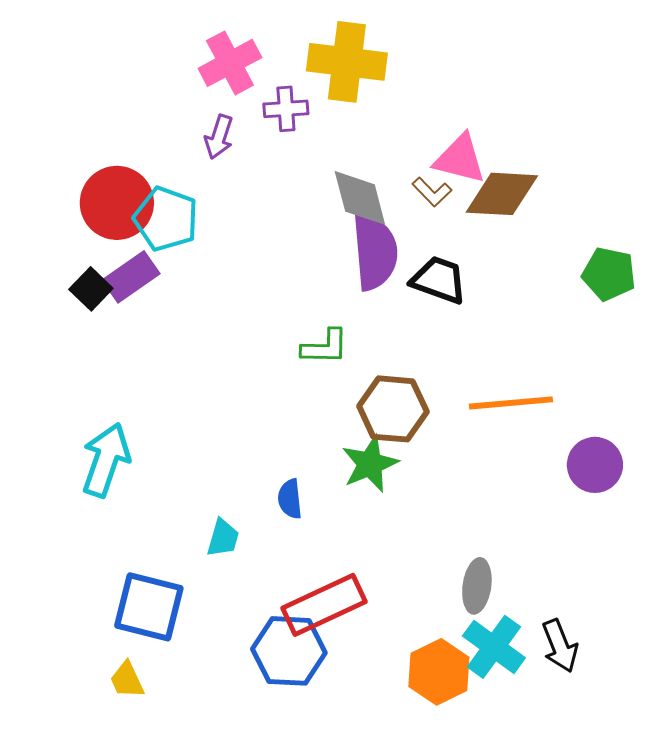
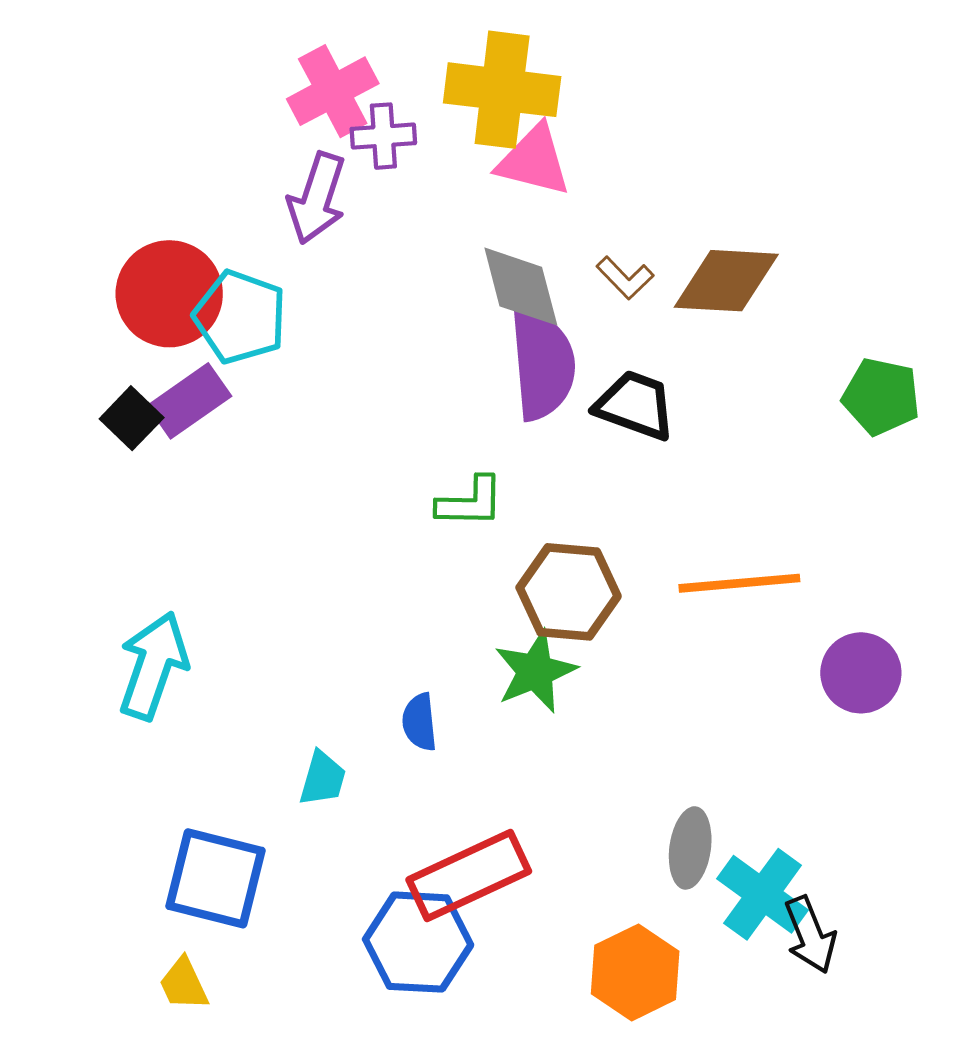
purple cross: (286, 109) -> (383, 136), moved
purple arrow: (219, 137) -> (317, 198), size x1.4
pink triangle: (460, 159) -> (534, 161), moved
cyan cross: (494, 647) -> (763, 894), moved

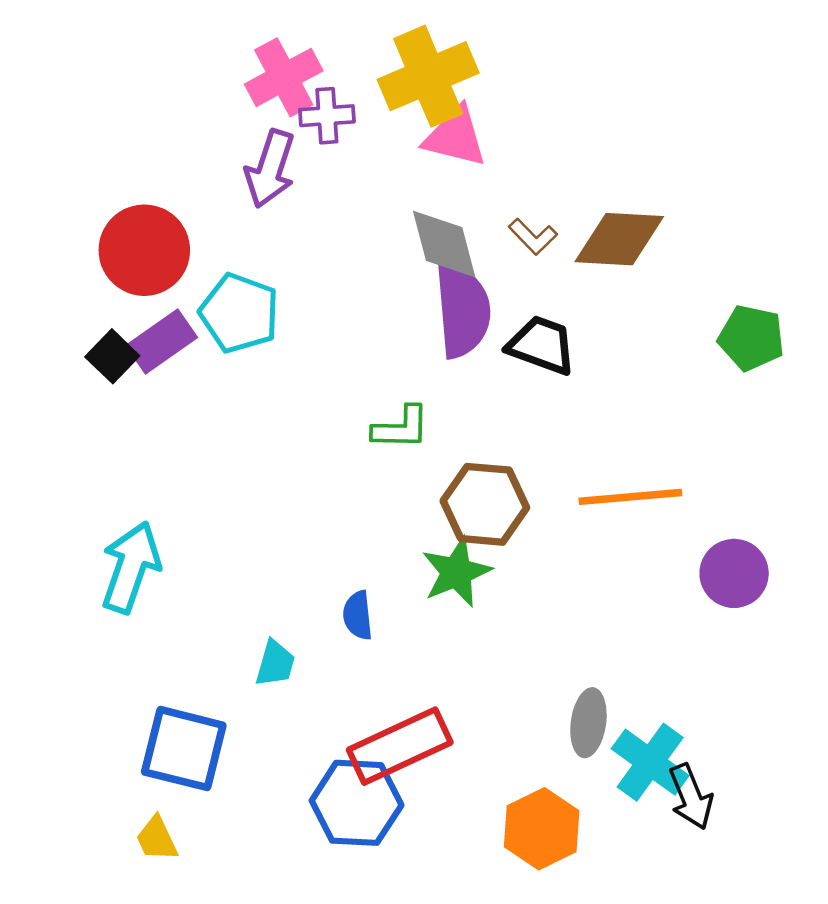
yellow cross: (502, 90) -> (428, 76), turned -30
cyan pentagon: (240, 317) -> (239, 313), moved

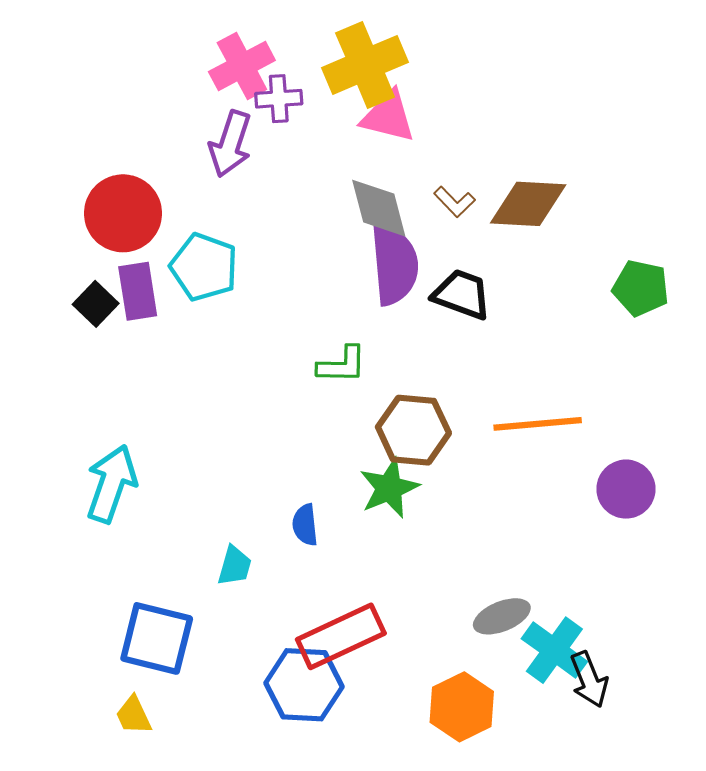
purple rectangle: (162, 341) -> (138, 291), turned -64
gray ellipse: (588, 723) -> (502, 616), turned 60

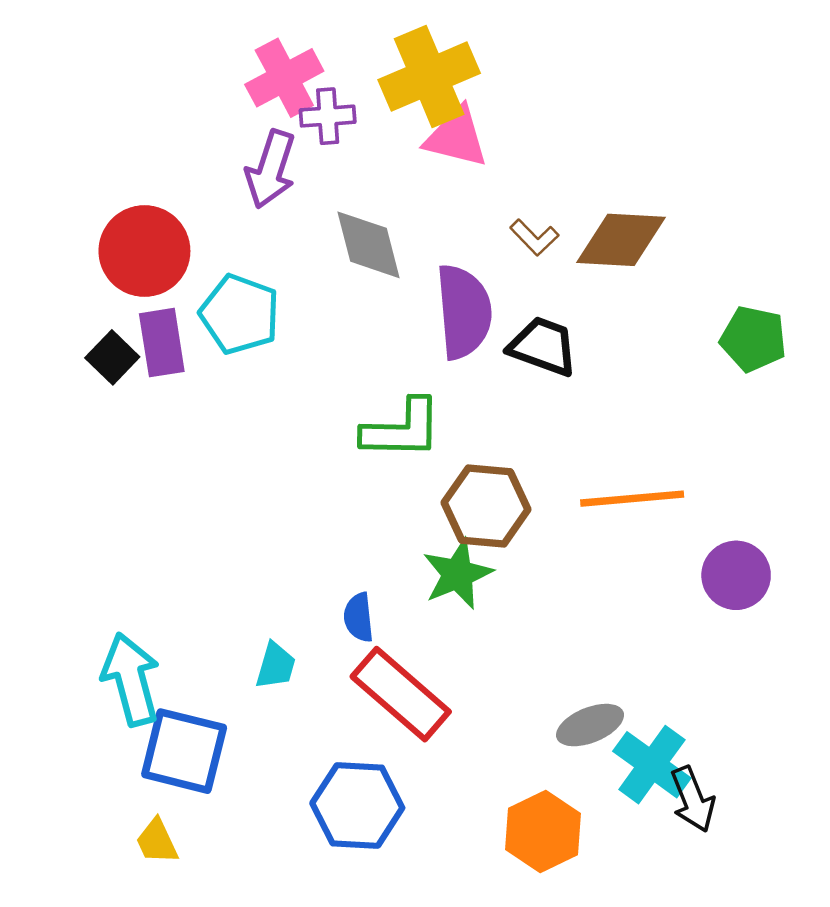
gray diamond: (379, 208) -> (368, 245), moved
green L-shape: (342, 365) -> (402, 429), size x1.4
cyan arrow: (111, 484) -> (131, 679), moved, turned -34
red rectangle: (341, 636) -> (401, 694), moved, turned 66

